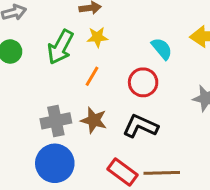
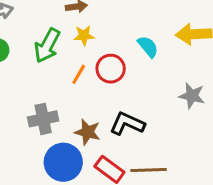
red circle: (143, 82) -> (111, 69), moved
brown star: (94, 120) -> (87, 132), moved
blue circle: (55, 163) -> (63, 162), moved

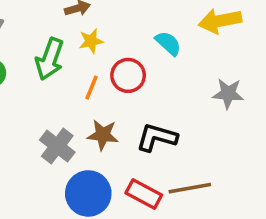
gray cross: (43, 119) -> (57, 146), turned -32
brown star: (87, 132) -> (103, 135), moved

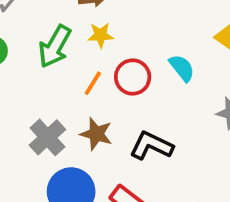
cyan semicircle: (168, 43) -> (182, 68), moved

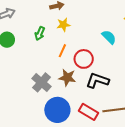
green arrow: (55, 46) -> (40, 33), size x0.6
red circle: (133, 77) -> (84, 59), moved

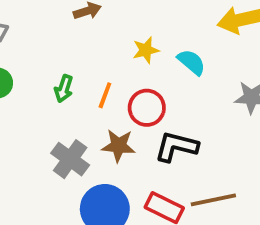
yellow star: (63, 25) -> (146, 50), moved
green arrow: (40, 33) -> (64, 89), moved

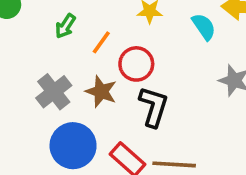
cyan semicircle: (191, 62) -> (204, 27), moved
black L-shape: (176, 147) -> (154, 107), turned 78

